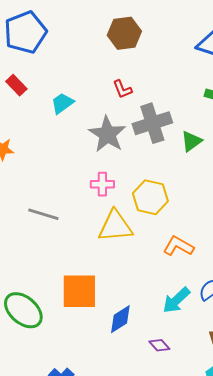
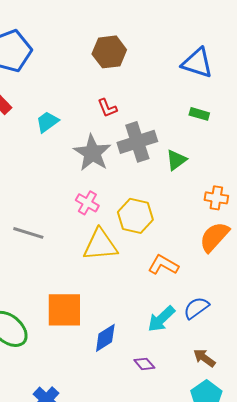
pink cross: (102, 184) -> (87, 203), turned 30

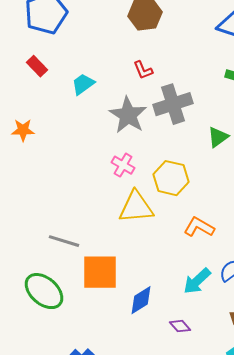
green triangle: (176, 160) -> (218, 137), moved
gray line: (28, 233) -> (64, 241), moved

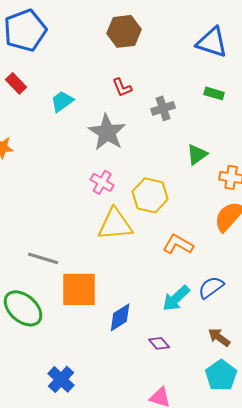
gray cross: (173, 104) -> (163, 108), moved, size x0.6

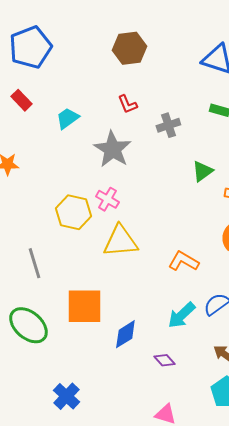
yellow hexagon: (150, 195) -> (73, 212), moved
gray line: (43, 258) -> (34, 263), moved, turned 56

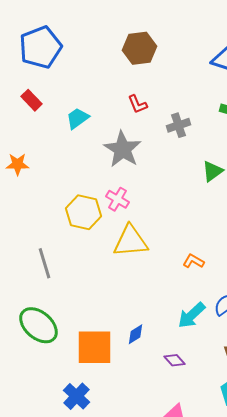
orange L-shape: (183, 261) -> (194, 261), size x0.7
orange square: (84, 306) -> (94, 347), moved
blue diamond: (125, 334) -> (136, 334), size x0.7

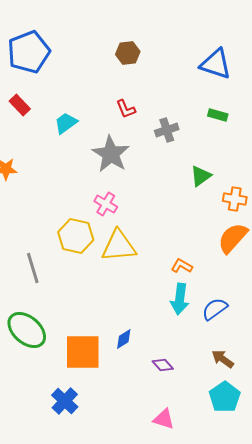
brown hexagon: (140, 48) -> (128, 53), size x0.7
yellow hexagon: (84, 212) -> (76, 236), moved
cyan arrow: (192, 315) -> (180, 299), moved, turned -40

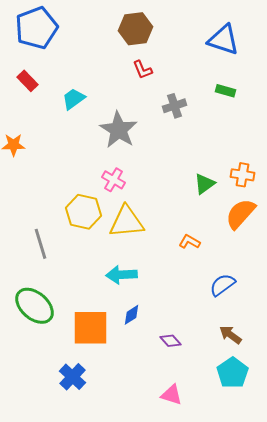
brown hexagon: (128, 53) -> (136, 29), size x1.4
red L-shape: (126, 109) -> (142, 70), moved
green triangle: (201, 176) -> (204, 184), moved
cyan arrow: (180, 299) -> (122, 275), moved, turned 80

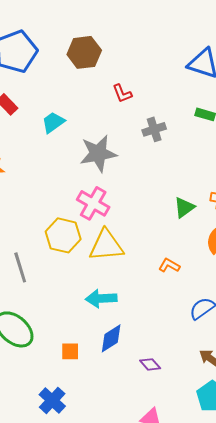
brown hexagon: (136, 29) -> (84, 52), moved
gray star: (118, 130) -> (98, 153), turned 30
pink cross: (114, 180) -> (93, 203), size x1.4
blue diamond: (132, 315) -> (111, 338), size x1.4
orange square: (90, 328) -> (70, 351), size x0.5

